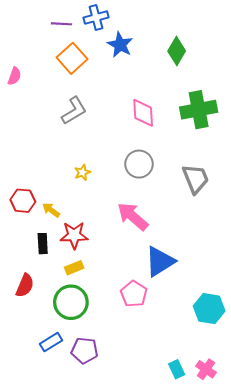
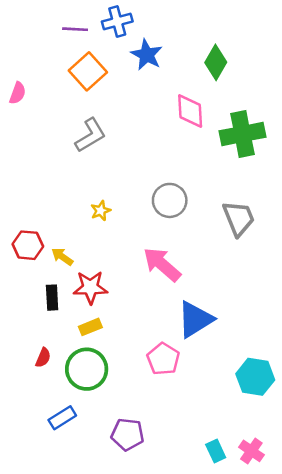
pink diamond: (143, 113) -> (190, 111), moved
red semicircle: (25, 285) -> (43, 358), moved, size x0.7
purple pentagon: (85, 350) -> (127, 434), moved

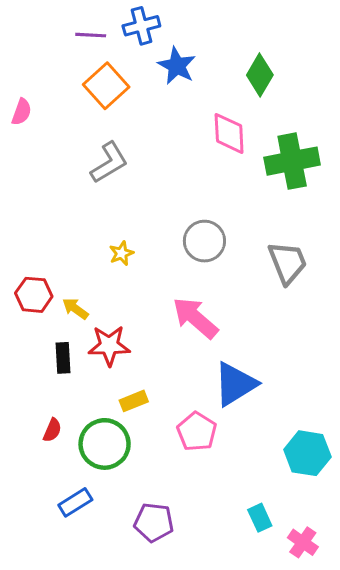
yellow rectangle: (90, 327) -> (134, 401), moved
cyan rectangle: (216, 451) -> (260, 518), moved

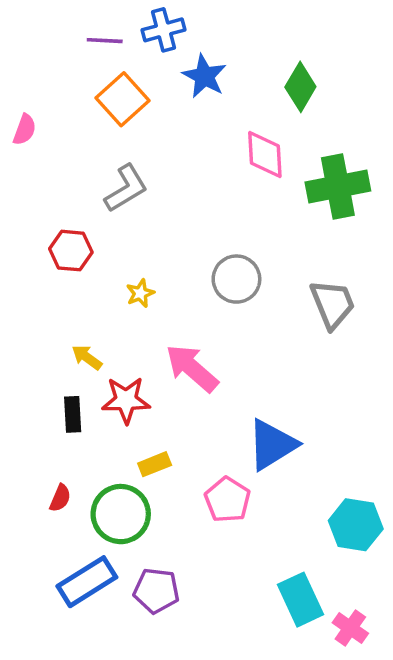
red hexagon: (34, 295) -> (71, 251), moved
pink arrow: (195, 318) -> (192, 368), moved
blue rectangle: (75, 502) -> (87, 582), size x1.5
cyan rectangle: (260, 518) -> (300, 600), size x1.6
purple pentagon: (154, 522) -> (156, 591), moved

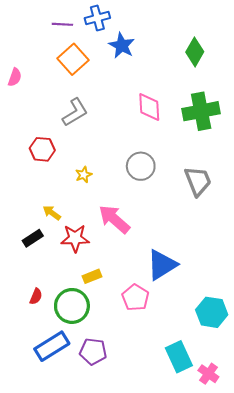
green diamond: (300, 87) -> (195, 52), moved
pink diamond: (265, 154) -> (149, 107), moved
black rectangle: (73, 414) -> (33, 238), moved, turned 60

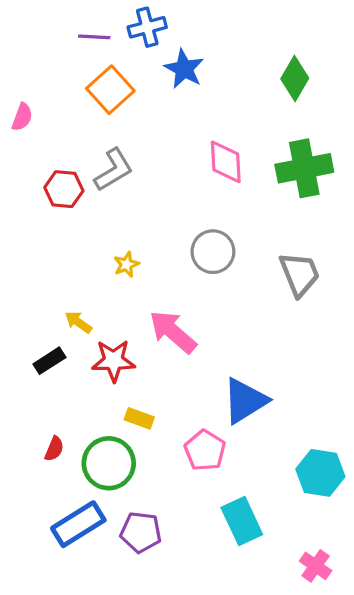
red hexagon: (42, 149) -> (64, 189), moved
yellow rectangle: (92, 276) -> (139, 418), turned 42
cyan rectangle: (179, 357) -> (242, 521), moved

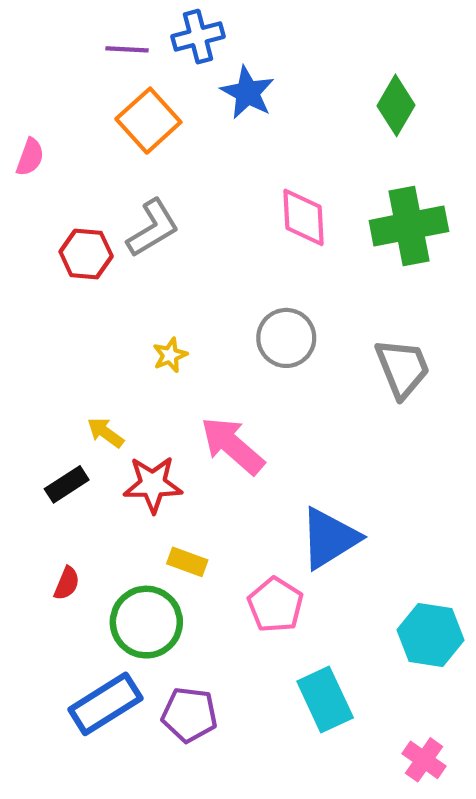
red semicircle: (54, 449) -> (67, 583), moved

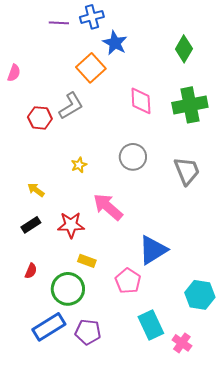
orange square: (148, 121) -> (91, 68), moved
yellow arrow: (105, 433) -> (36, 190), moved
pink cross: (424, 760) -> (182, 343), moved

